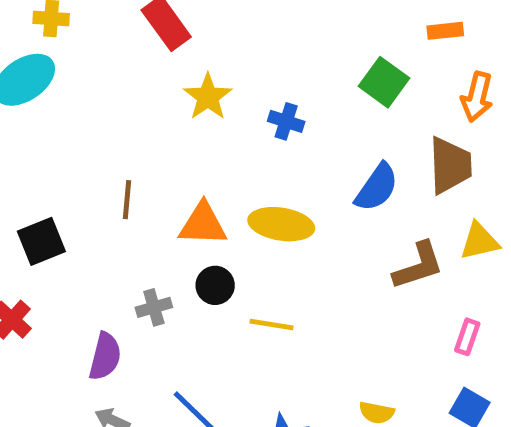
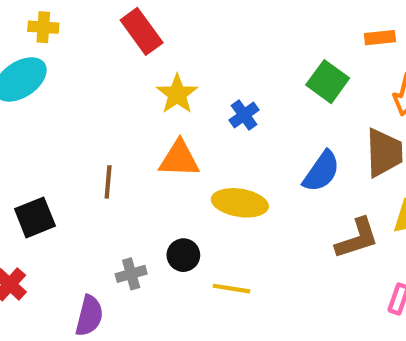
blue cross: (286, 121) -> (244, 115), turned 36
orange triangle: (203, 224) -> (179, 159), moved

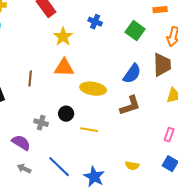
blue cross: (244, 115) -> (95, 22), moved, turned -32
brown L-shape: (357, 238) -> (130, 106), moved
gray cross: (131, 274) -> (41, 123), turned 32
purple semicircle: (89, 316) -> (21, 143), turned -72

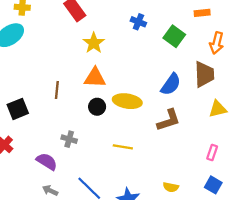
blue cross: (95, 22) -> (138, 22), moved
black circle: (66, 114) -> (97, 107), moved

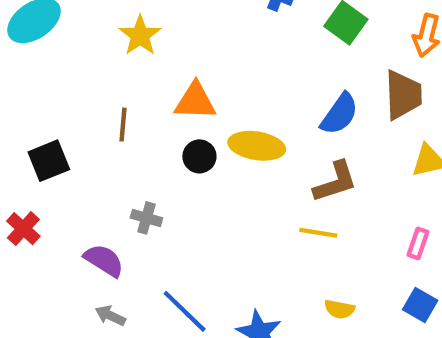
yellow star: (94, 43) -> (140, 35), moved
yellow line: (123, 147) -> (318, 233), moved

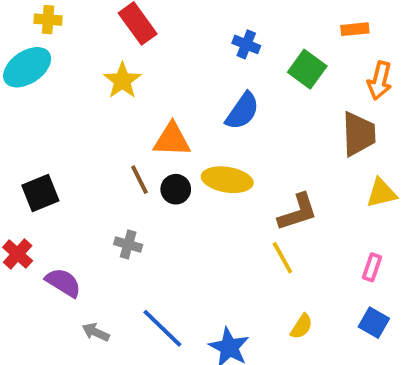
blue semicircle: (340, 114) -> (242, 111), moved
brown line: (123, 125) -> (140, 180), moved, turned -32
yellow line: (318, 233) -> (282, 258), turned 52
purple semicircle: (104, 260) -> (63, 283), moved
yellow semicircle: (340, 309) -> (301, 326), turned -68

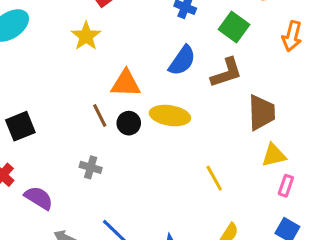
brown trapezoid: (359, 134) -> (262, 112), moved
yellow triangle: (382, 193) -> (274, 155), moved
brown L-shape: (298, 212) -> (226, 73), moved

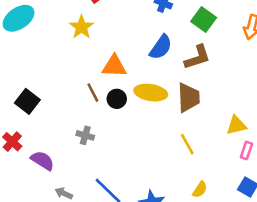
brown trapezoid: (262, 112) -> (189, 98), moved
black square: (20, 126) -> (27, 101), turned -30

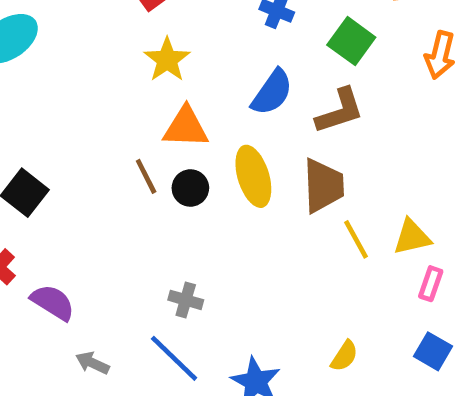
yellow star: (81, 27) -> (167, 60), moved
yellow ellipse: (151, 93) -> (253, 176), turned 64
gray cross: (85, 135) -> (186, 300), moved
yellow line: (187, 144) -> (356, 239), moved

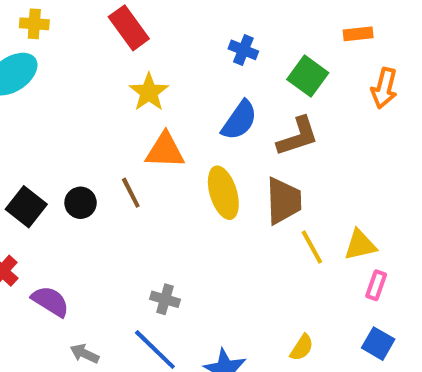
black circle: (190, 188) -> (81, 203), moved

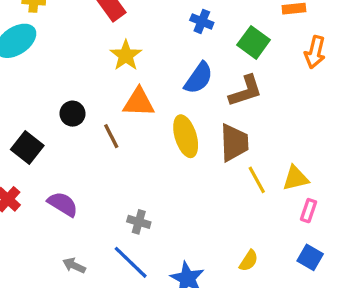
black circle: (81, 203) -> (73, 114), moved
purple semicircle: (50, 301) -> (63, 204), moved

